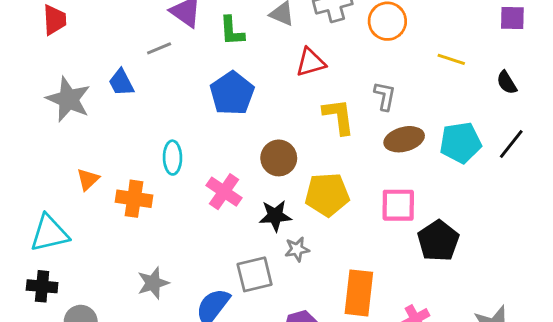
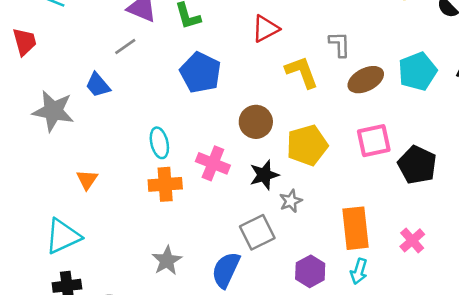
orange cross: (134, 199) -> (165, 184), moved

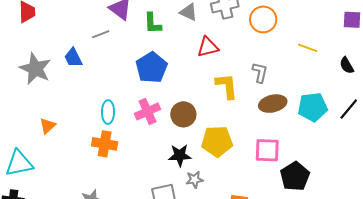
pink cross: (213, 163) -> (147, 111), moved, turned 30

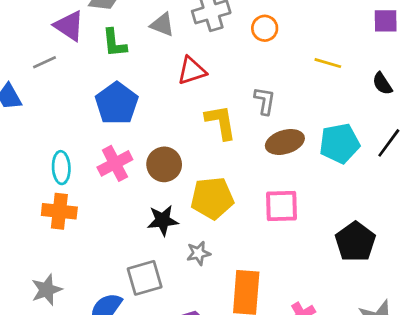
orange circle: (263, 19) -> (265, 28), size x0.7
black pentagon: (295, 176) -> (355, 242), moved
gray star: (195, 180) -> (199, 253), moved

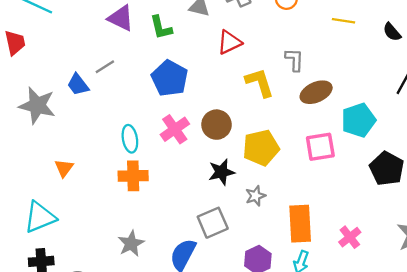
gray line: (45, 62) -> (105, 67), moved
cyan pentagon: (340, 143) -> (358, 120), moved

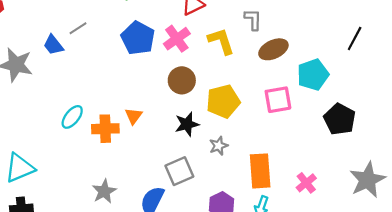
pink cross: (175, 129) -> (177, 39), moved
cyan ellipse: (130, 139) -> (72, 117), moved, turned 50
orange triangle: (64, 168) -> (134, 116), moved

